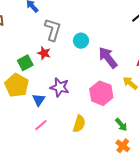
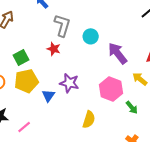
green square: (25, 63) -> (21, 58), moved
yellow pentagon: (17, 85) -> (26, 81), turned 30
pink line: (41, 125) -> (24, 127), moved
green arrow: (121, 125) -> (132, 107), moved

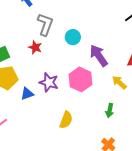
pink hexagon: (111, 89) -> (80, 79), moved
blue triangle: (48, 96) -> (27, 94), turned 32
green arrow: (132, 107) -> (110, 110), turned 48

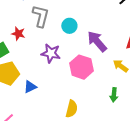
red star: (35, 47) -> (18, 34), moved
purple star: (49, 82) -> (51, 53), moved

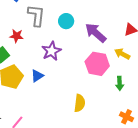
purple star: (51, 53) -> (51, 51), turned -30
pink hexagon: (82, 67) -> (97, 64), moved
blue triangle: (30, 87) -> (37, 76), moved

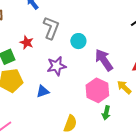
blue triangle: (37, 76) -> (43, 91), moved
green arrow: (120, 83) -> (106, 113), moved

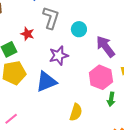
blue triangle: (43, 91) -> (46, 82), size x1.6

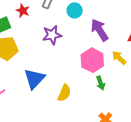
blue triangle: (46, 82) -> (34, 79), moved, turned -30
green arrow: (111, 99) -> (101, 83), turned -32

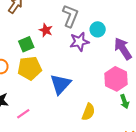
purple star: (52, 35) -> (79, 42), moved
blue triangle: (34, 79) -> (60, 84), moved

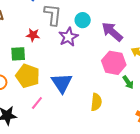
green square: (26, 44) -> (18, 54), turned 35
yellow pentagon: (30, 68) -> (28, 76), turned -30
pink line: (23, 114) -> (37, 103), moved

